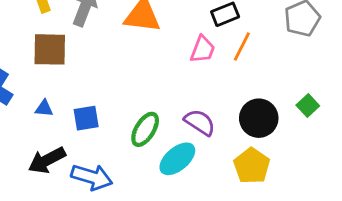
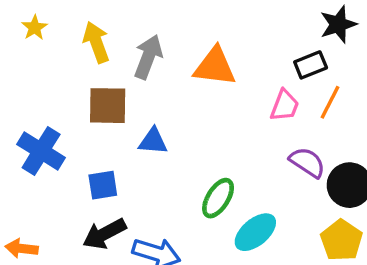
blue triangle: (44, 108) -> (153, 141), moved, size x1.4
blue square: (86, 118) -> (103, 185), moved
purple semicircle: (200, 122) -> (307, 162), moved

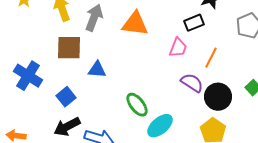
orange line: (330, 102) -> (211, 58), moved
blue square: (103, 185) -> (66, 97), turned -30
green ellipse: (218, 198) -> (137, 105), turned -70

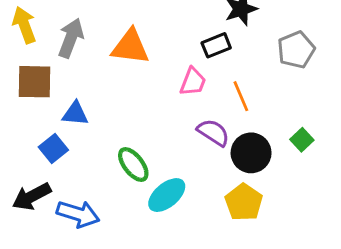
orange line: (211, 58) -> (241, 96), turned -50
blue square: (66, 97) -> (53, 149), moved

